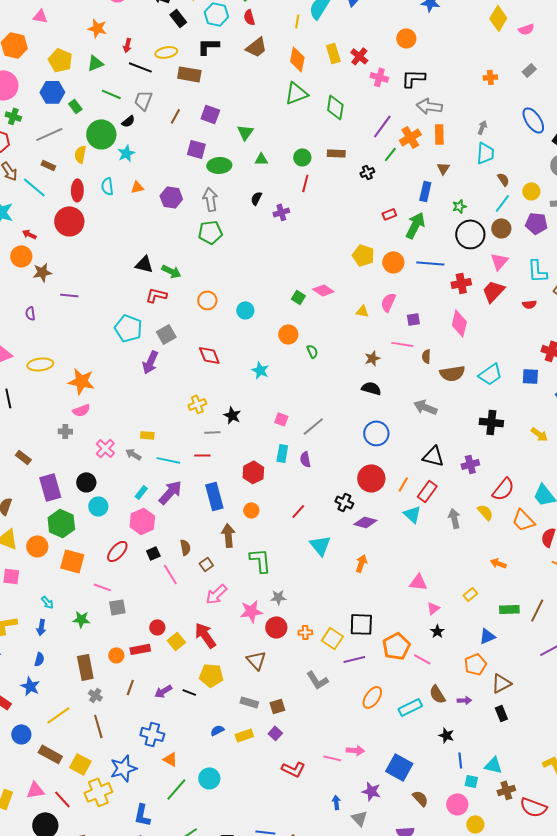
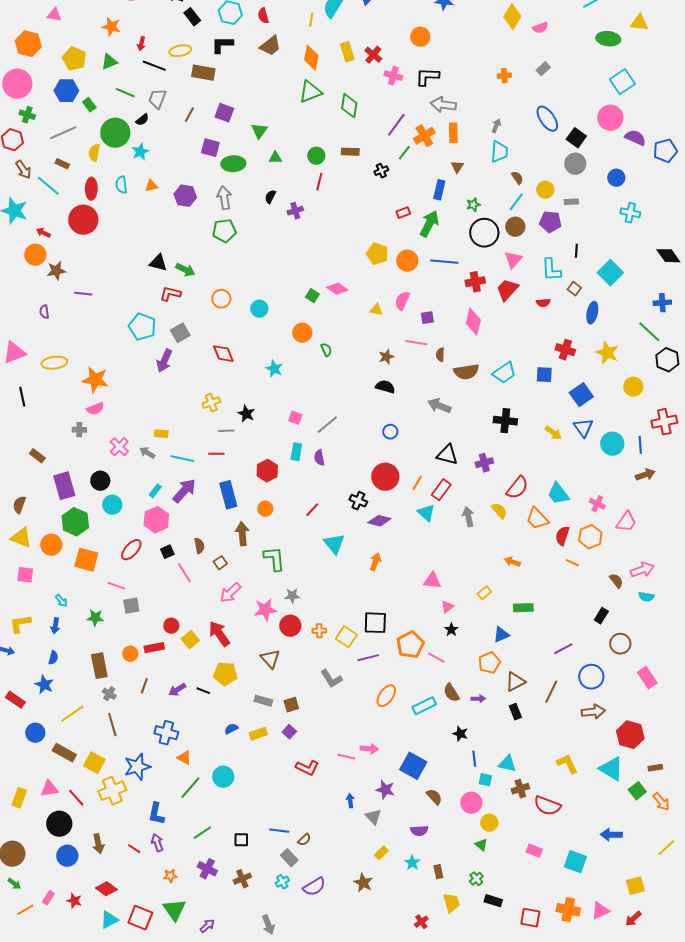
blue circle: (376, 433) -> (390, 432), size x0.6
brown line: (537, 610) -> (551, 692), moved

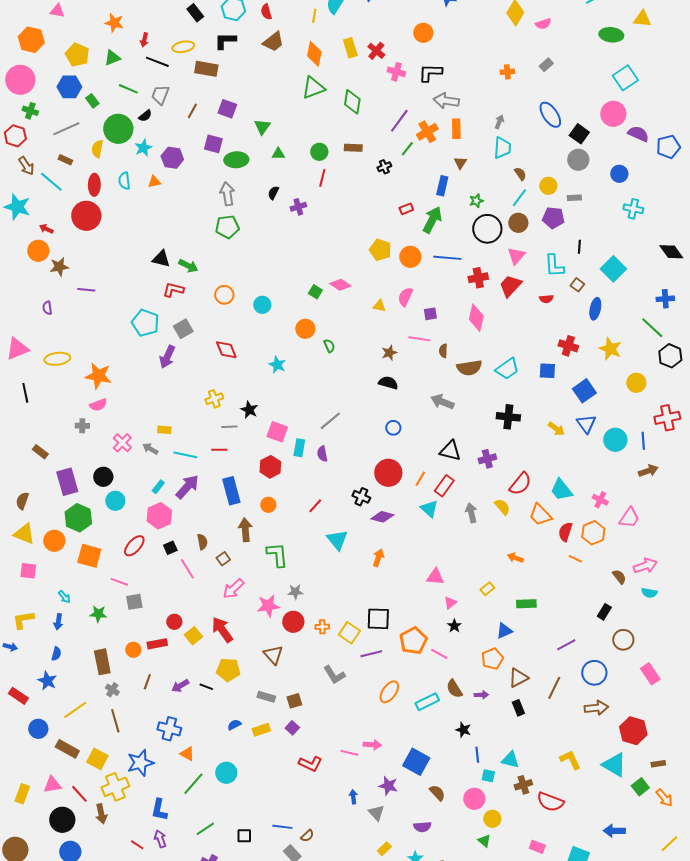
purple hexagon: (185, 196) -> (172, 158), moved
pink square: (295, 418) -> (277, 432), moved, size x1.5
brown arrow: (98, 844) -> (101, 814), moved

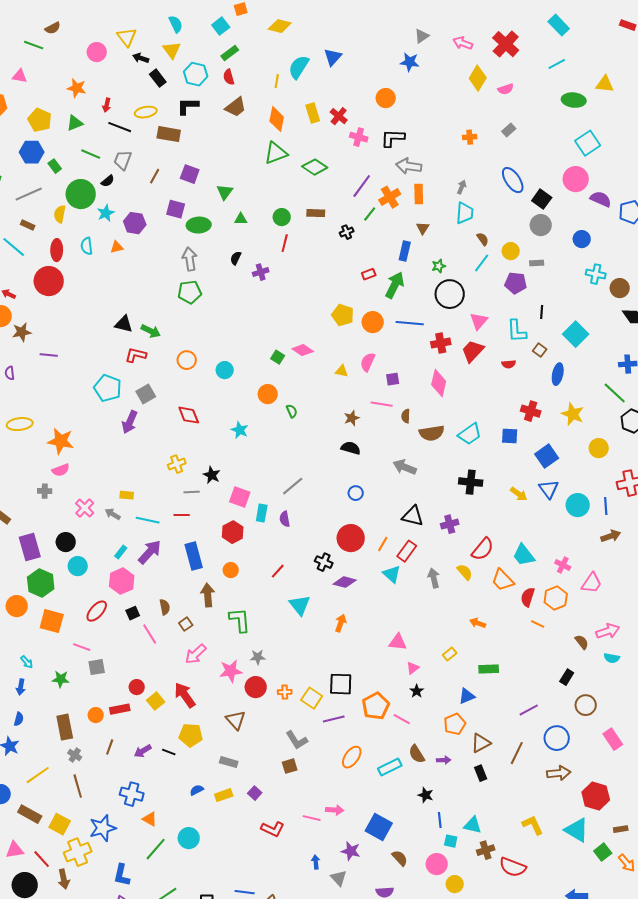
green diamond: (352, 102) -> (315, 167), turned -65
brown circle: (518, 223) -> (620, 288), moved
brown square: (294, 701) -> (290, 766), moved

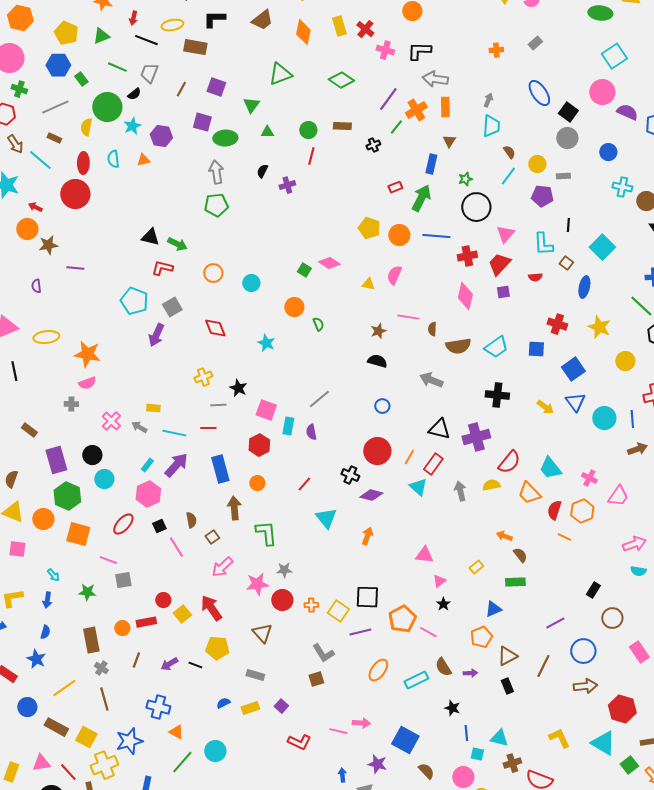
green triangle: (276, 153) -> (280, 74), moved
purple square: (393, 379) -> (503, 292), moved
purple cross: (450, 524) -> (476, 437), size x1.5
yellow semicircle: (465, 572) -> (491, 485), turned -60
brown semicircle: (582, 642) -> (520, 555), moved

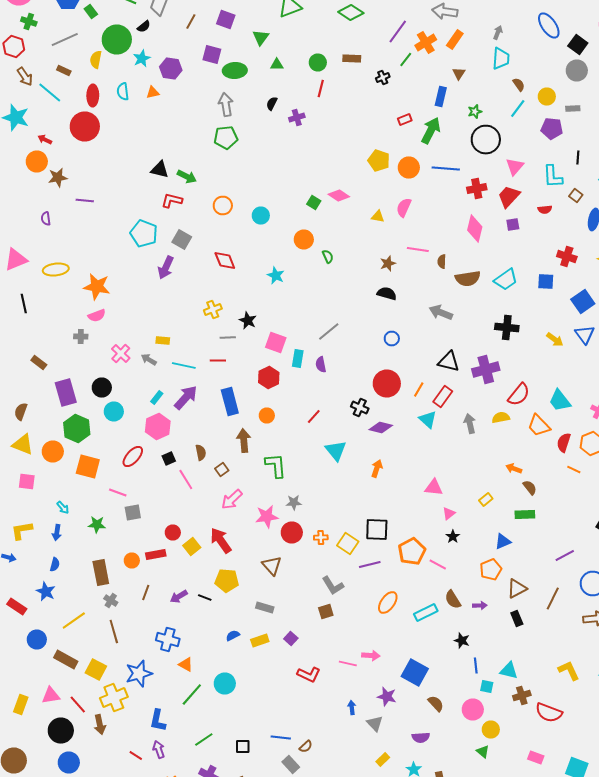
orange rectangle: (445, 107) -> (455, 40), turned 36
gray square: (172, 307) -> (182, 240), turned -30

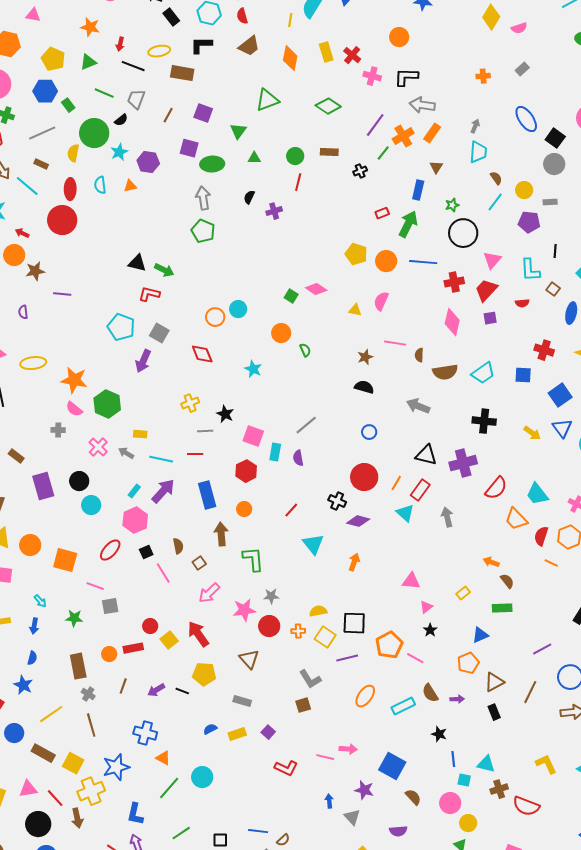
green pentagon: (226, 138) -> (203, 231), turned 30
orange circle: (223, 206) -> (215, 317), moved
pink semicircle: (97, 316) -> (74, 409), turned 60
yellow semicircle: (501, 418) -> (318, 611), moved
green hexagon: (77, 428) -> (107, 404), moved

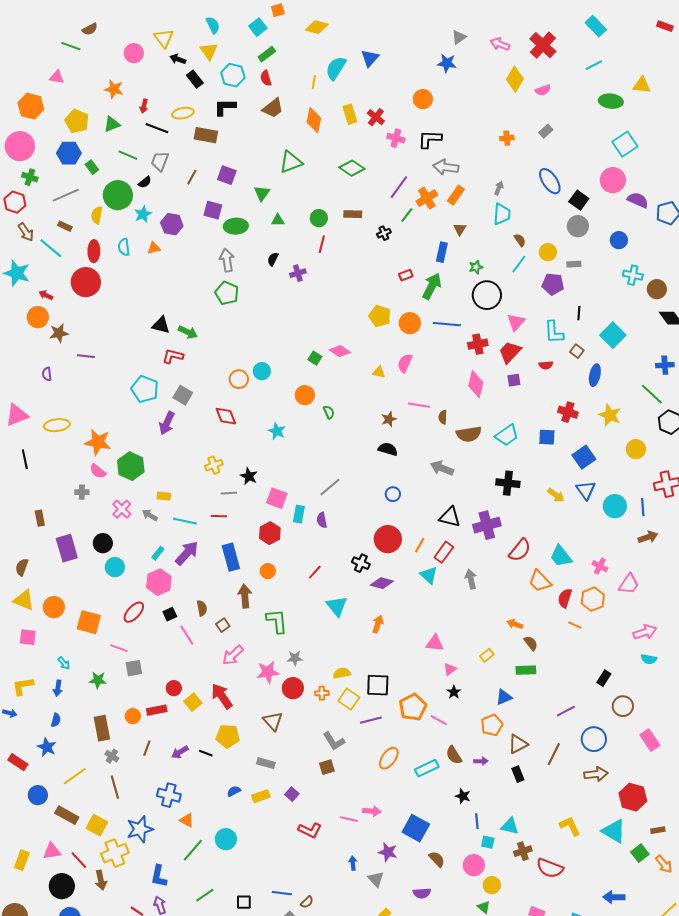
brown rectangle: (16, 456) -> (40, 518), turned 42

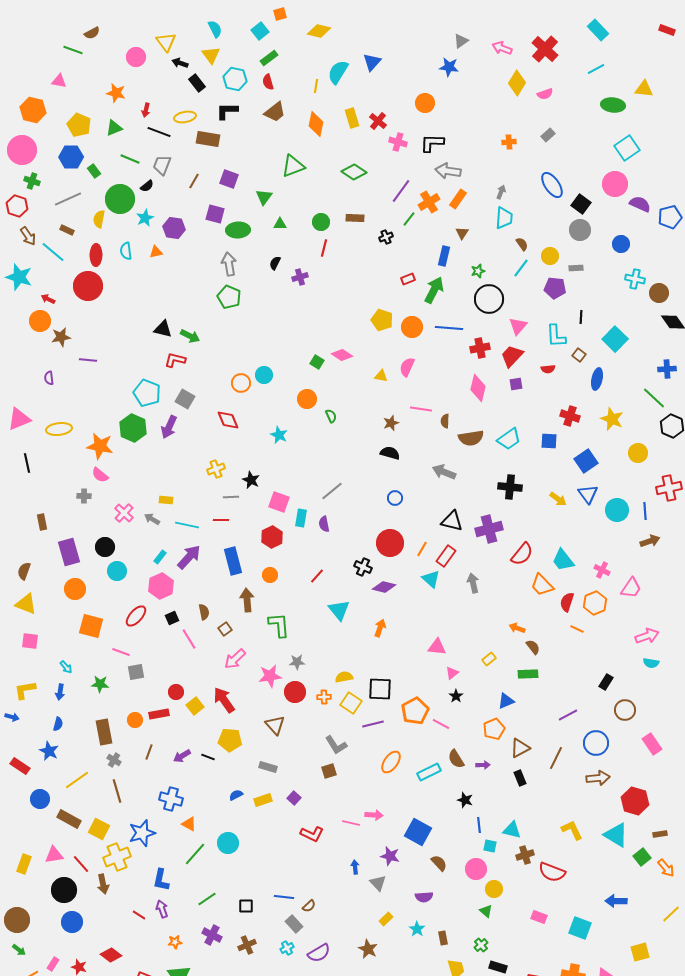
green hexagon: (131, 466) -> (133, 428), moved
orange circle: (54, 607) -> (75, 589), moved

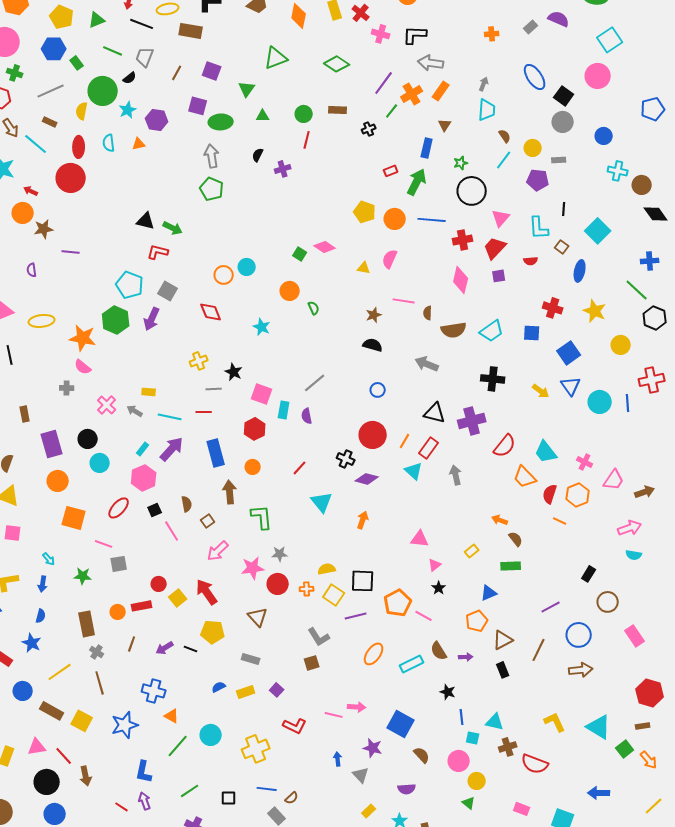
purple semicircle: (640, 204) -> (559, 19), moved
brown arrow: (650, 541) -> (645, 492), moved
red hexagon: (635, 801) -> (650, 693), moved
yellow cross: (117, 857) -> (256, 749), moved

